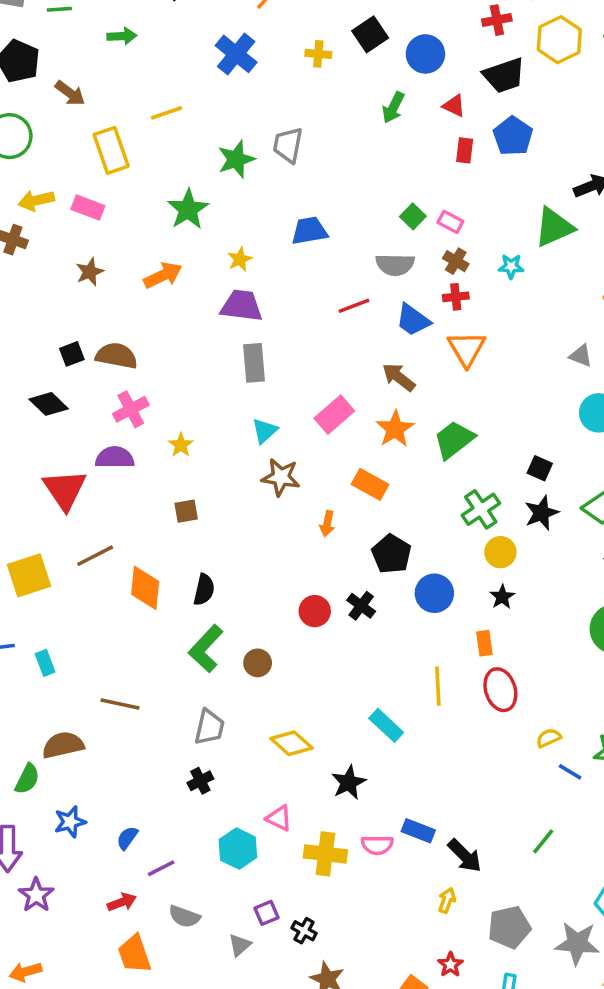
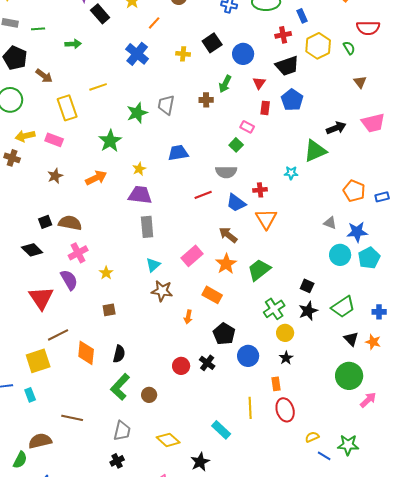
red triangle: (454, 106) -> (259, 83), turned 40
pink rectangle: (450, 222) -> (247, 127), moved
brown cross: (456, 261) -> (206, 100), moved, turned -32
purple semicircle: (115, 458) -> (69, 280), turned 60
yellow square: (29, 575) -> (38, 361), moved

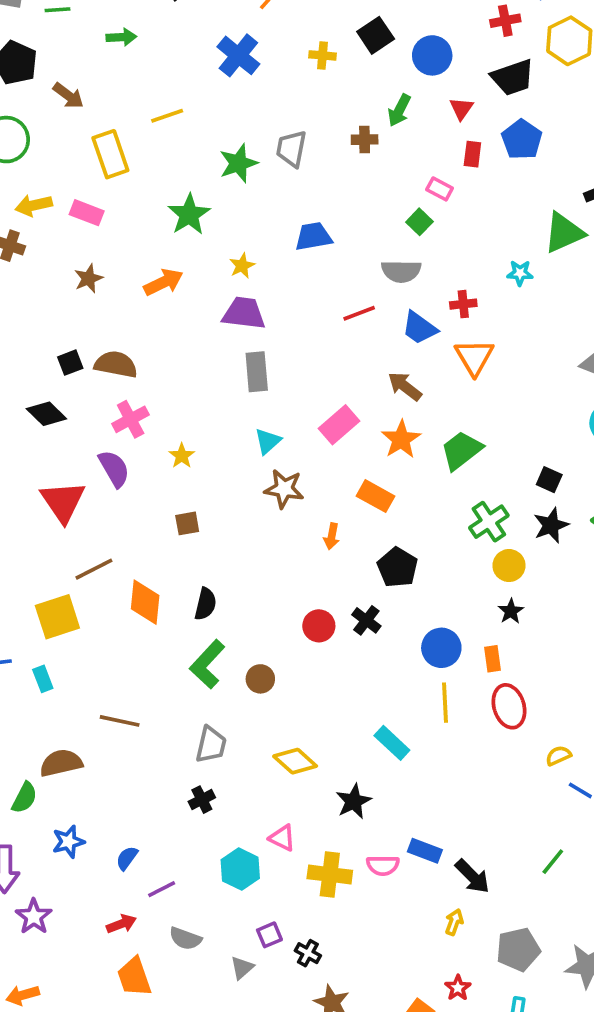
blue circle: (248, 356) -> (441, 648), moved

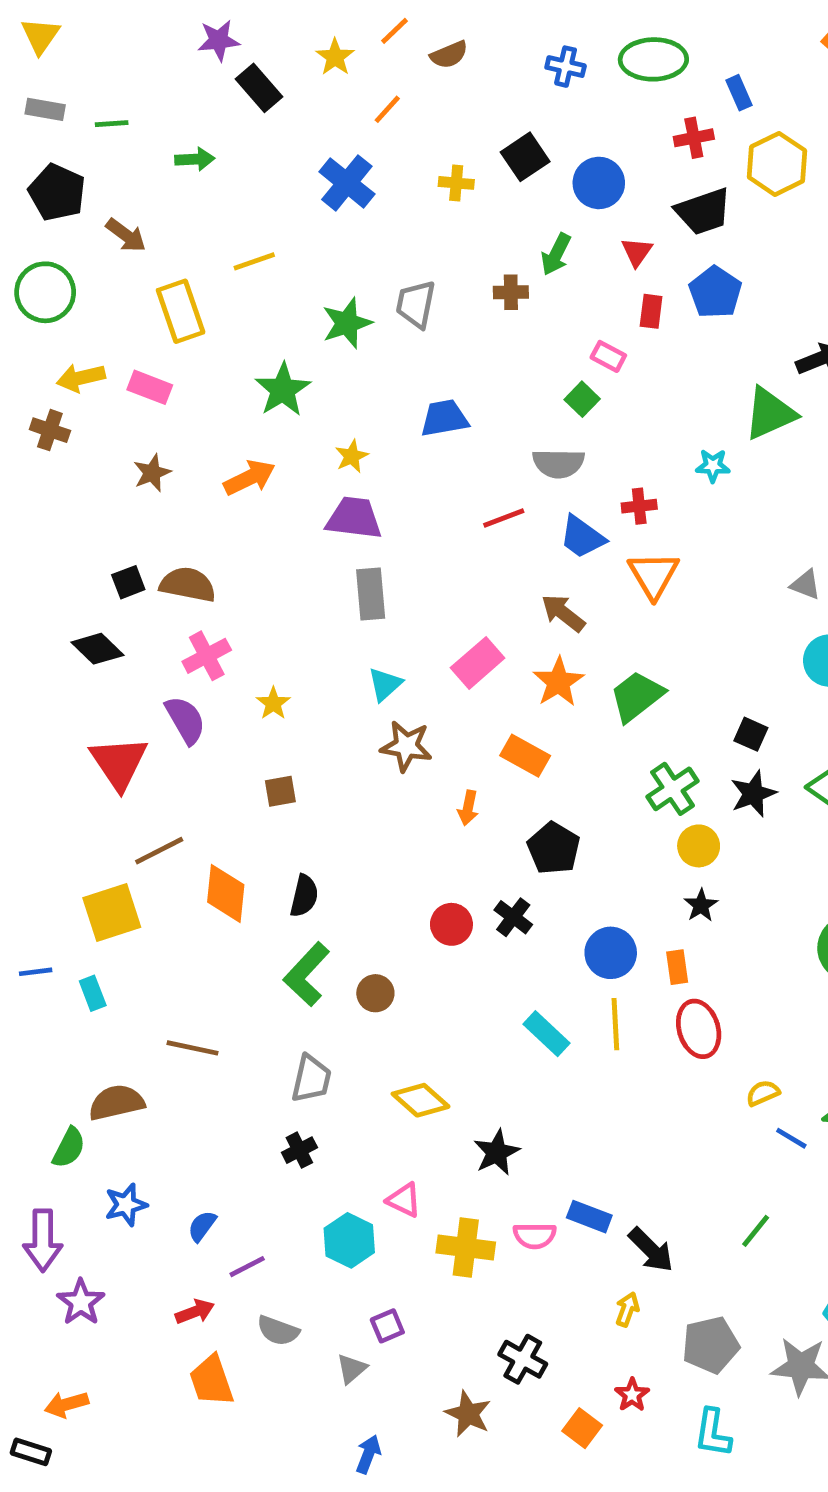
cyan rectangle: (392, 743) -> (547, 1034), moved
black cross: (308, 953) -> (523, 1359), moved, size x1.4

